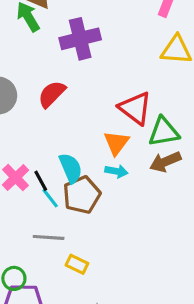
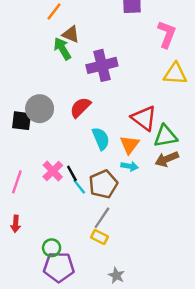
cyan semicircle: (71, 168) -> (101, 139), moved
gray line: (49, 237) -> (102, 218), moved, turned -60

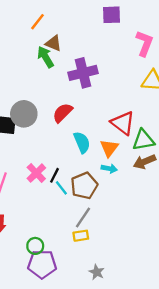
black line: (72, 173) -> (55, 175), turned 56
yellow rectangle: (100, 237) -> (81, 236), turned -35

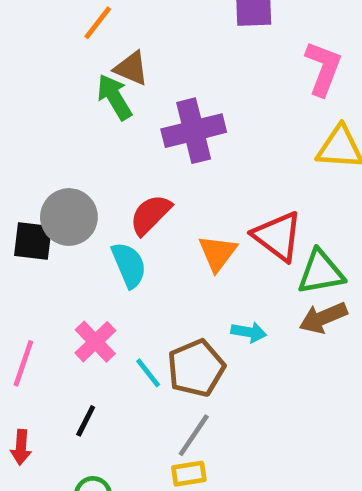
cyan semicircle: (82, 142) -> (129, 265), moved
orange triangle: (109, 148) -> (218, 253), moved
black line: (55, 175) -> (86, 421), moved

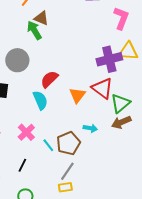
purple cross: (194, 131) -> (109, 59), moved
gray circle: (69, 217) -> (17, 60), moved
green triangle: (321, 272) -> (120, 103), turned -30

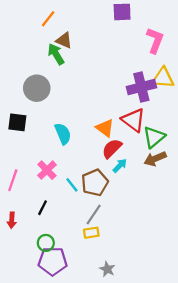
red semicircle: (49, 79) -> (112, 148), moved
orange triangle: (77, 95) -> (105, 128), turned -30
cyan arrow: (90, 128) -> (120, 166), turned -56

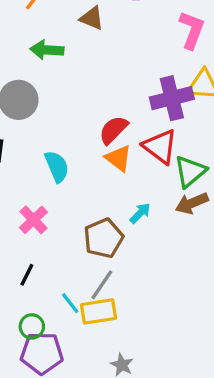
brown triangle: (64, 40) -> (92, 18), moved
green arrow: (56, 54) -> (47, 50), turned -55
red semicircle: (112, 148) -> (113, 130), moved
cyan line: (72, 185) -> (70, 303), moved
yellow rectangle: (91, 233) -> (98, 311), size x1.5

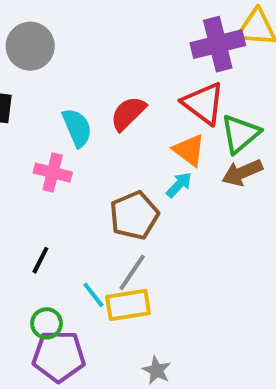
red semicircle: (113, 130) -> (128, 113), moved
orange triangle: (118, 158) -> (189, 150), moved
pink cross: (33, 220) -> (53, 173), moved, turned -32

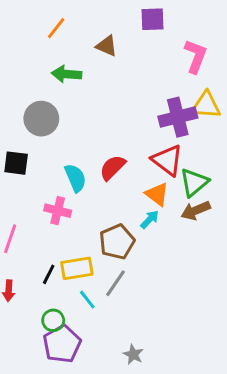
yellow rectangle: (128, 305) -> (77, 268), moved
purple pentagon: (59, 356) -> (62, 344), turned -30

